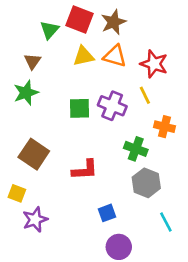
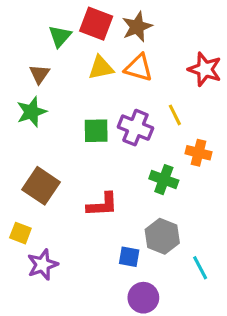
red star: (154, 64) -> (205, 69), moved
gray hexagon: (146, 183) -> (162, 236), moved
blue square: (107, 213) -> (129, 257), turned 30

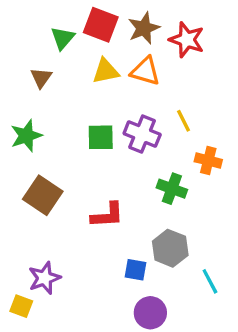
red star: (205, 69) -> (187, 40), moved
green star: (32, 112) -> (26, 136), moved
yellow square: (20, 233) -> (21, 306), moved

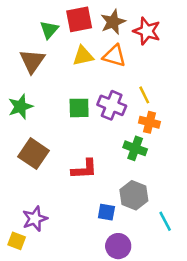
red square: (101, 25) -> (79, 19), turned -32
brown triangle: (41, 78) -> (32, 61), size x1.5
orange cross: (208, 161) -> (149, 122), moved

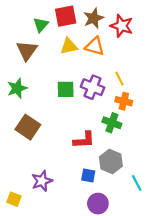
red L-shape: (84, 169) -> (84, 140), moved
purple star: (35, 219) -> (42, 181), moved

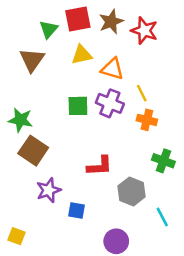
orange triangle: (95, 46) -> (112, 69), moved
green star: (17, 88) -> (20, 120), moved, turned 30
green cross: (112, 123) -> (163, 161), moved
blue square: (88, 176) -> (77, 211), moved
purple star: (42, 181) -> (49, 190), moved

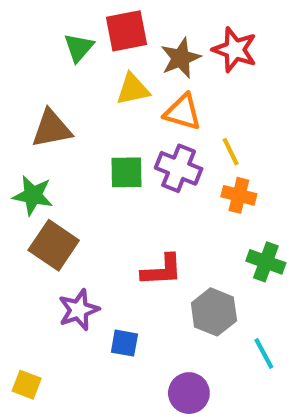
brown star: (111, 22) -> (181, 58), moved
brown triangle: (32, 60) -> (52, 129), moved, turned 44

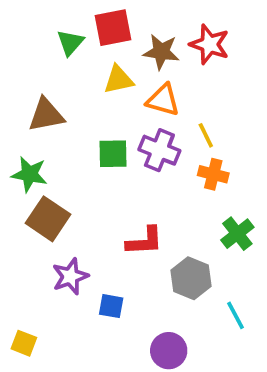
brown star: (181, 58) -> (161, 52), turned 30
green cross: (266, 262) -> (237, 234), turned 32

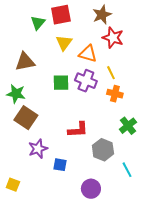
red star: (210, 44) -> (113, 38), moved
brown star: (161, 52) -> (102, 15), moved, turned -30
yellow triangle: (119, 80) -> (64, 43), turned -42

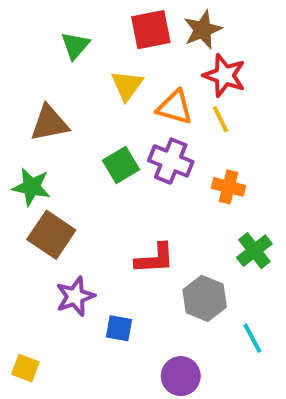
red square: (61, 15) -> (151, 30), moved
yellow line: (111, 73) -> (221, 119), moved
green square: (61, 83) -> (121, 165), turned -30

